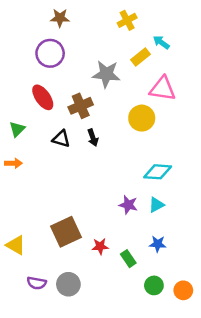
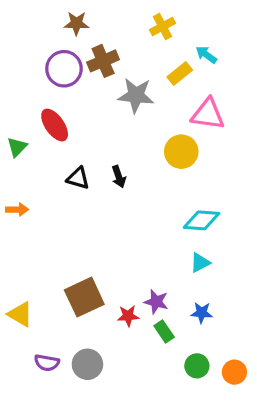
brown cross: (81, 106) -> (103, 61), moved
green triangle: (17, 129) -> (17, 147), moved
purple star: (128, 205) -> (156, 302), moved

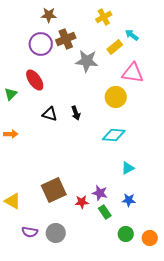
cyan diamond: (202, 220) -> (114, 135), moved

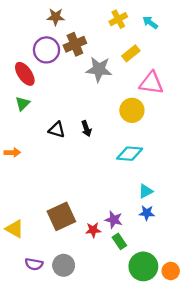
cyan arrow: (132, 35) -> (150, 23), moved
red ellipse: (35, 80) -> (25, 74), moved
green triangle: (11, 94) -> (23, 103), moved
blue star: (129, 200) -> (147, 213), moved
green circle: (126, 234) -> (143, 266), size x1.6

